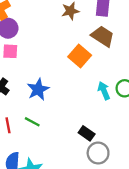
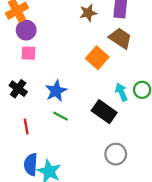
green line: (32, 122) -> (61, 116), moved
black rectangle: (87, 133) -> (104, 112), moved, size x1.5

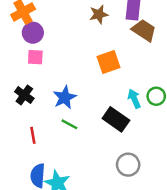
brown trapezoid: (120, 38) -> (144, 30), moved
orange square: (97, 58) -> (109, 62), turned 30

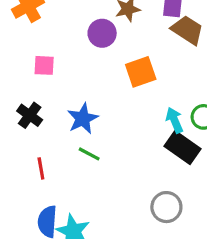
purple circle: (33, 33) -> (102, 33), moved
black rectangle: (116, 119) -> (183, 148), moved

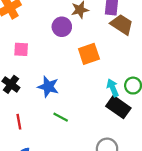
blue star: (83, 119) -> (48, 87), turned -30
green line: (89, 154) -> (61, 117), moved

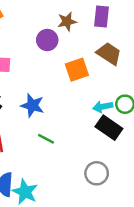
brown trapezoid: (122, 24) -> (109, 54), moved
cyan arrow: (113, 88) -> (103, 107), turned -78

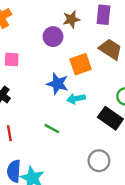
blue star: (32, 105) -> (58, 84), moved
cyan arrow: (103, 107) -> (76, 99), moved

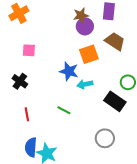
purple circle: (53, 37) -> (85, 26), moved

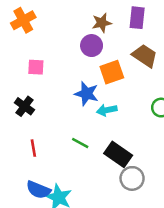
purple circle: (85, 26) -> (92, 46), moved
black rectangle: (115, 101) -> (118, 154), moved
blue semicircle: (31, 147) -> (38, 190), turned -72

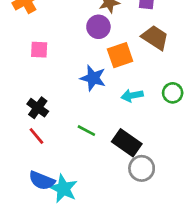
black cross: (24, 106) -> (38, 108), moved
cyan arrow: (107, 110) -> (132, 96), moved
red line: (33, 148) -> (36, 136), turned -30

